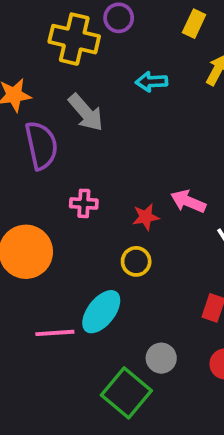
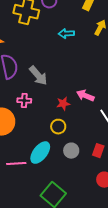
gray arrow: (86, 113) -> (38, 76), moved
pink cross: (84, 203) -> (24, 101), moved
gray circle: (161, 358) -> (71, 151), moved

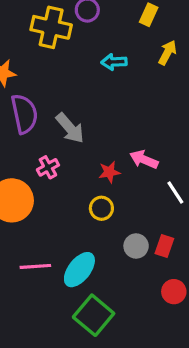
pink cross: (24, 101) -> (48, 167), turned -32
gray circle: (71, 151) -> (136, 246), moved
cyan ellipse: (40, 153) -> (79, 270), moved

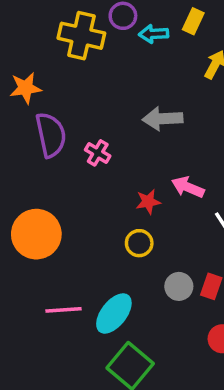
cyan arrow: (114, 62) -> (154, 34), moved
gray arrow: (70, 128) -> (163, 119), moved, turned 128
pink cross: (48, 167) -> (98, 153), moved, turned -30

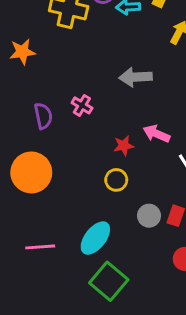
purple semicircle: (51, 135) -> (43, 116), moved, size x0.7
pink line: (63, 310) -> (40, 247), moved

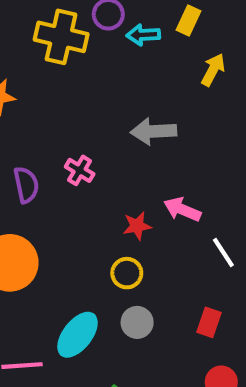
gray circle: (149, 216) -> (137, 322), moved
cyan ellipse: (95, 238) -> (77, 335), moved

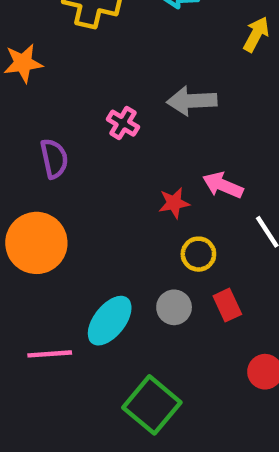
pink cross: (80, 170) -> (123, 123), moved
yellow circle: (127, 273) -> (198, 254), moved
red rectangle: (209, 322) -> (227, 305), moved, turned -44

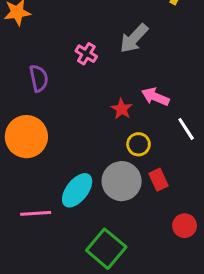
gray arrow: (192, 101) -> (134, 38), turned -44
red star: (174, 203) -> (122, 109), turned -30
gray circle: (174, 307) -> (122, 181), size x1.6

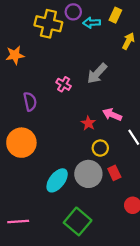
pink line: (36, 213) -> (18, 221), moved

